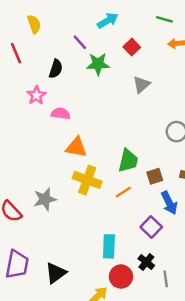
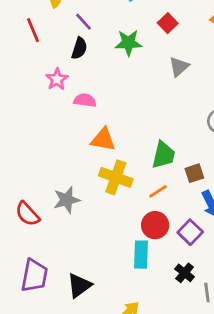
purple line: (80, 42) -> (84, 22), moved
red circle: (121, 277) -> (155, 225), moved

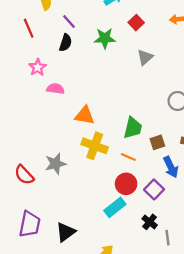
pink star: (57, 79) -> (38, 67), moved
pink semicircle: (85, 100) -> (55, 89), moved
orange line: (158, 191) -> (128, 157), turned 56
cyan rectangle: (141, 255) -> (115, 207), turned 50

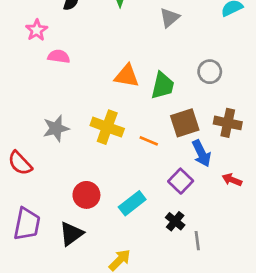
orange triangle: (85, 116) -> (127, 76), moved
green trapezoid: (133, 128) -> (163, 86), moved
brown square: (157, 142) -> (185, 123), size x1.5
gray star: (55, 164) -> (56, 128), moved
red circle: (126, 184) -> (86, 195), moved

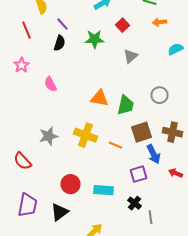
pink star: (37, 30) -> (22, 65), moved
pink semicircle: (59, 56) -> (50, 84), turned -126
purple square: (181, 181) -> (138, 174), turned 30
cyan rectangle: (132, 203) -> (104, 190), turned 42

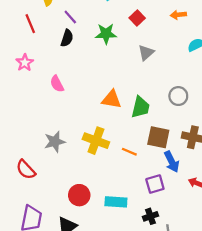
brown square: (142, 132) -> (158, 137), turned 30
black cross: (134, 203) -> (150, 216), turned 32

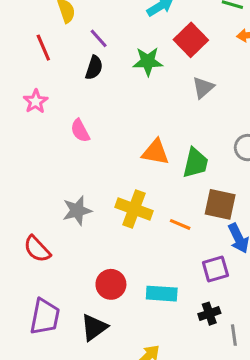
red square: (137, 18) -> (191, 40), size x1.5

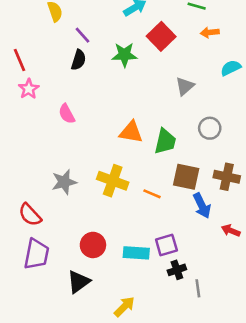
red line: (43, 48) -> (19, 60), moved
gray triangle: (203, 88) -> (185, 86), moved
purple square: (215, 269) -> (166, 245), moved
purple trapezoid: (45, 317) -> (37, 254), moved

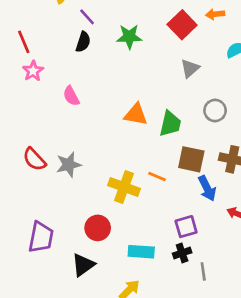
red square: (161, 36) -> (182, 25), moved
yellow cross: (113, 181) -> (124, 187), moved
red semicircle: (30, 215) -> (34, 159), moved
purple square: (166, 245) -> (186, 227), moved
cyan rectangle: (136, 253) -> (141, 252), moved

